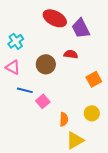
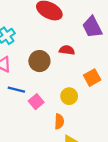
purple trapezoid: (81, 28) -> (92, 27), moved
yellow circle: (92, 113) -> (69, 96), moved

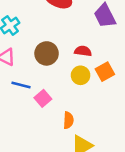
red semicircle: (67, 50) -> (83, 51), moved
yellow circle: (69, 96) -> (81, 75), moved

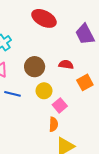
yellow circle: (81, 75) -> (44, 91), moved
pink square: (43, 98) -> (60, 105), moved

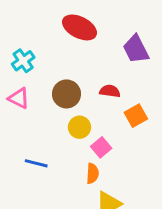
blue line: (13, 94) -> (36, 163), moved

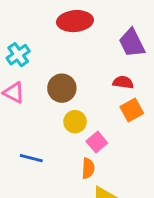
red ellipse: (79, 27) -> (75, 21), turned -32
red semicircle: (110, 91) -> (123, 82), moved

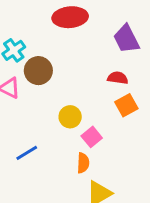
brown circle: (62, 88) -> (38, 71), moved
blue line: (31, 158) -> (27, 153), turned -45

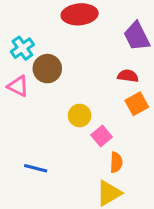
blue line: (27, 153) -> (36, 168), moved, turned 45
orange semicircle: (83, 163) -> (116, 162), moved

